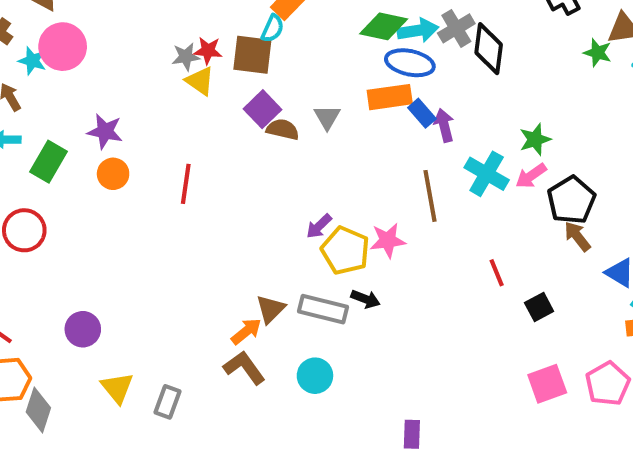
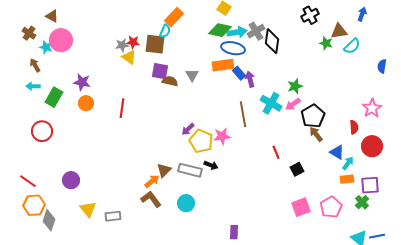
purple square: (262, 109) -> (160, 71), turned -36
gray rectangle: (168, 402) -> (113, 216), turned 63

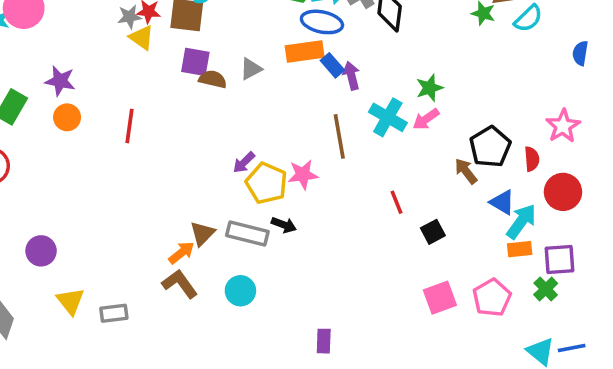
gray triangle: (192, 75) -> (251, 69), turned 32
black pentagon: (313, 116) -> (490, 147), moved
cyan arrow: (348, 163) -> (521, 221), size x1.5

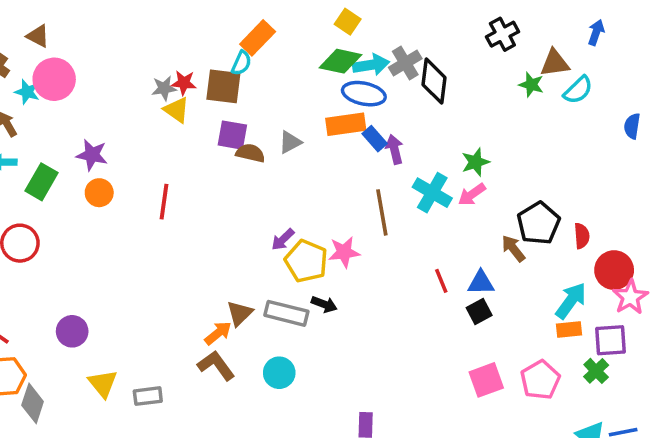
pink star: (563, 126) -> (630, 297), moved
blue triangle: (502, 202) -> (481, 283), moved, turned -32

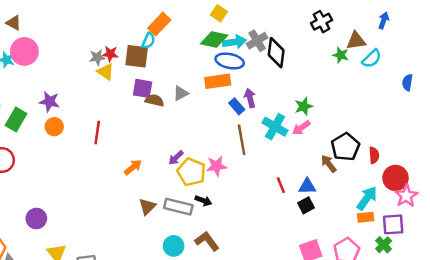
blue rectangle: (375, 139) -> (237, 106), moved
orange arrow: (218, 333) -> (133, 167), moved
brown L-shape: (216, 366) -> (207, 241), moved

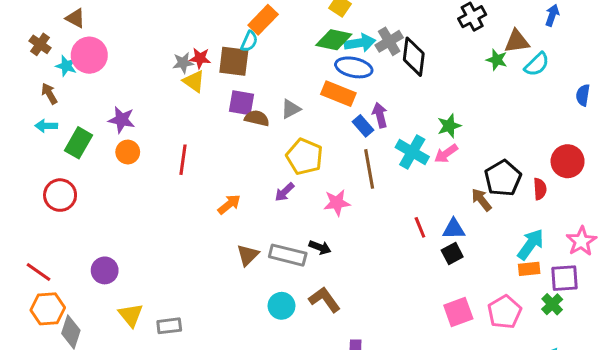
orange rectangle: (218, 81) -> (338, 94), turned 30
yellow pentagon: (191, 172) -> (305, 157), moved
red circle: (395, 178) -> (568, 161), moved

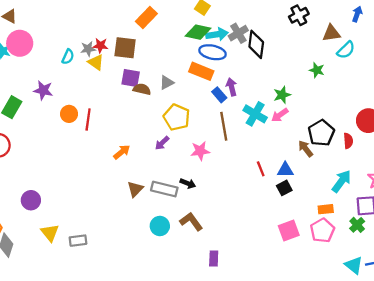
cyan semicircle: (249, 41) -> (68, 57), moved
green star: (497, 60) -> (317, 70), moved
orange circle: (128, 152) -> (69, 114), moved
orange rectangle: (529, 269) -> (326, 209), moved

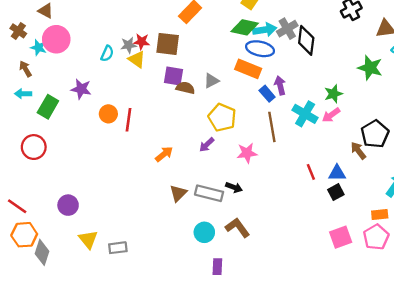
green star: (317, 70) -> (370, 68), size x1.5
purple rectangle: (214, 259) -> (217, 267), moved

